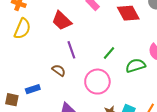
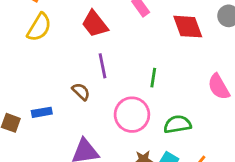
green line: (109, 53) -> (153, 78), turned -40
green semicircle: (136, 66) -> (177, 124), moved

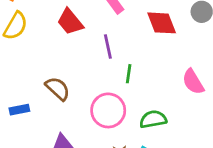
purple line: (102, 66) -> (108, 47), moved
brown semicircle: (81, 92) -> (58, 89), size x1.4

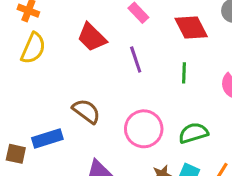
green line: (129, 74) -> (184, 73), moved
blue rectangle: (19, 110) -> (47, 139), size x1.4

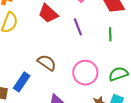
blue rectangle: (47, 139) -> (22, 82), turned -36

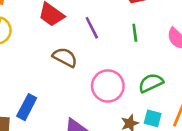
brown semicircle: (47, 63) -> (65, 57), moved

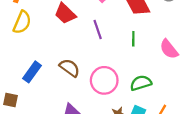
brown semicircle: (65, 57) -> (70, 68), moved
blue rectangle: (27, 107) -> (32, 72), moved

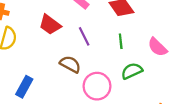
brown semicircle: (70, 68) -> (70, 64), moved
green semicircle: (141, 83) -> (132, 71), moved

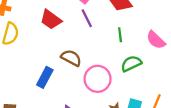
purple line: (84, 36) -> (87, 18), moved
blue rectangle: (24, 87) -> (45, 77), moved

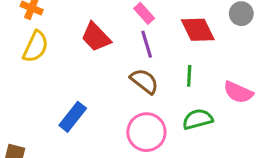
pink semicircle: (156, 40) -> (238, 92), turned -30
brown semicircle: (71, 58) -> (144, 81), moved

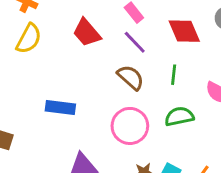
purple line: (147, 44) -> (135, 42), turned -30
blue rectangle: (73, 117) -> (60, 107), turned 56

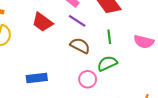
green semicircle: (179, 116) -> (107, 63), moved
pink circle: (130, 126) -> (88, 79), size x0.7

